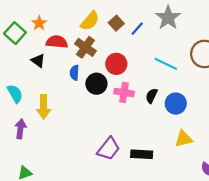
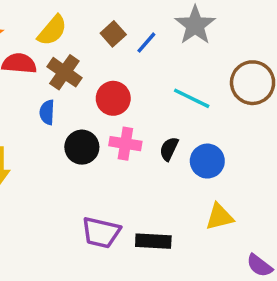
yellow semicircle: (90, 21) -> (52, 30), moved
black circle: (96, 84) -> (82, 147), moved
purple trapezoid: (109, 149) -> (101, 232), turned 65

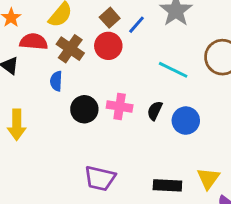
red circle: (113, 98) -> (108, 46), moved
yellow triangle: (219, 217) -> (208, 178), moved, turned -40
black rectangle: (153, 241) -> (167, 185), moved

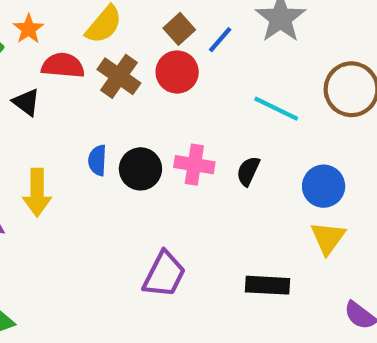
blue semicircle: (56, 81) -> (97, 160), moved
blue circle: (186, 121) -> (324, 186), moved
purple trapezoid: (100, 178) -> (164, 274), turned -76
yellow triangle: (208, 178) -> (328, 238), moved

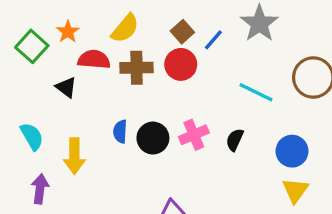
brown cross: (119, 76) -> (137, 68), turned -36
pink cross: (194, 165) -> (194, 135), turned -32

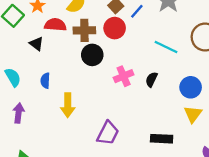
blue semicircle: (120, 131) -> (45, 81), moved
black circle: (153, 138) -> (92, 55), moved
yellow arrow: (74, 156) -> (68, 105), moved

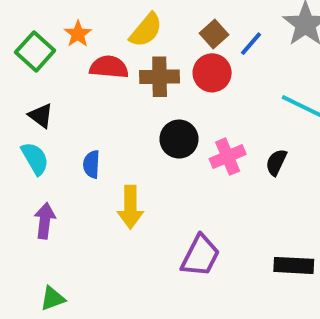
black triangle: (36, 44) -> (41, 116), moved
black circle: (92, 55) -> (179, 139), moved

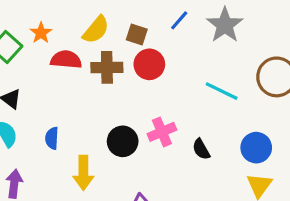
brown square: (214, 34) -> (137, 34), moved, turned -30
blue line: (251, 44) -> (179, 20), moved
black circle: (179, 139) -> (123, 141), moved
black semicircle: (276, 162) -> (201, 149), moved, turned -55

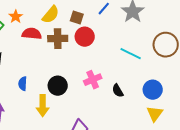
black circle: (123, 141) -> (58, 86), moved

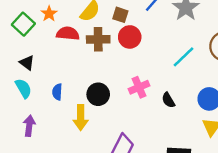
cyan line: (131, 54) -> (183, 57), turned -70

